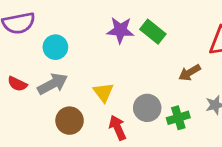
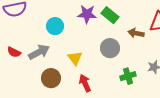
cyan circle: (55, 47) -> (55, 26), moved
brown arrow: (190, 73) -> (136, 33), moved, turned 42
gray circle: (147, 108) -> (110, 48), moved

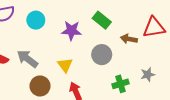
purple star: (87, 14) -> (71, 31), moved
cyan circle: (55, 26) -> (36, 20), moved
gray arrow: (39, 52) -> (27, 59), turned -115

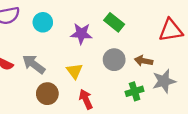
brown arrow: (129, 39) -> (144, 61), moved
gray star: (148, 74) -> (164, 81), size x1.5

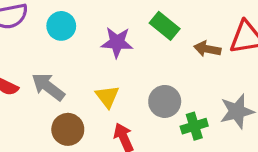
gray circle: (114, 60) -> (165, 101), moved
brown arrow: (144, 61) -> (207, 49), moved

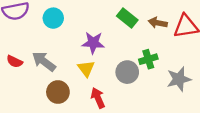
purple star: (117, 42) -> (93, 43), moved
brown arrow: (207, 49) -> (158, 23), moved
green cross: (194, 126) -> (148, 59), moved

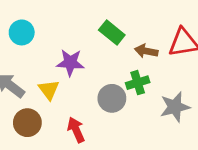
brown arrow: (158, 23) -> (146, 51), moved
yellow triangle: (86, 69) -> (49, 90), moved

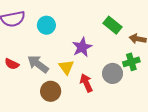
purple star: (70, 63) -> (82, 47), turned -30
red arrow: (76, 130) -> (86, 83), moved

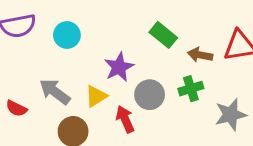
red semicircle: (12, 64) -> (16, 108), moved
yellow triangle: (66, 67) -> (96, 96), turned 35
gray circle: (112, 73) -> (150, 95), moved

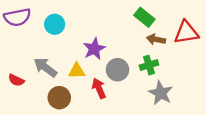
green rectangle: (163, 35) -> (144, 17), moved
yellow triangle: (96, 96) -> (77, 71), turned 30
gray star: (231, 115) -> (161, 93), moved, turned -30

